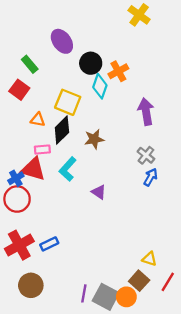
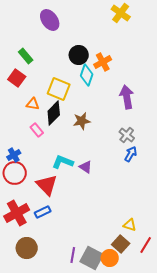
purple ellipse: (62, 41) -> (50, 20), moved
pink rectangle: (42, 150) -> (37, 130), turned 56
red triangle: (33, 169) -> (47, 185), moved, turned 30
cyan L-shape: (68, 169) -> (63, 162), moved, turned 70

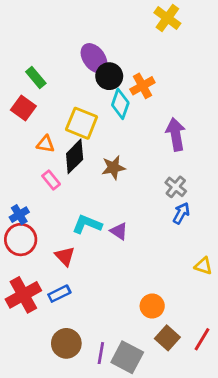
purple ellipse: (50, 20) -> (94, 58), moved
red triangle: (47, 185) -> (65, 256), size x0.7
yellow triangle: (130, 225) -> (203, 266), moved
brown circle: (27, 248) -> (66, 343), moved
orange circle: (110, 258) -> (152, 306), moved

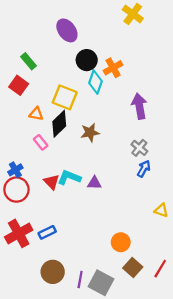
purple ellipse: (94, 58) -> (67, 30), moved
purple triangle: (119, 231) -> (94, 183), turned -32
red triangle: (65, 256) -> (52, 182), moved

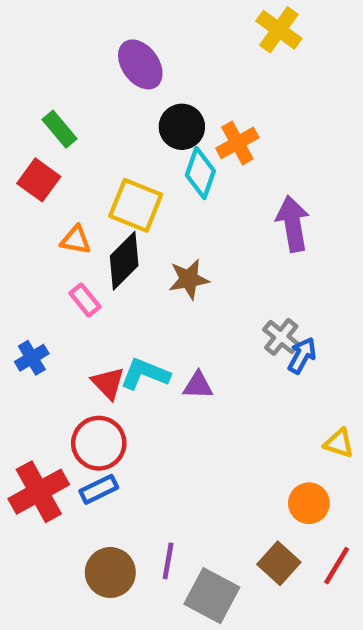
gray cross: (139, 148) -> (281, 337), moved
red circle: (16, 190) -> (99, 443), moved
orange circle: (121, 242) -> (309, 503), moved
purple line: (80, 280) -> (168, 561), moved

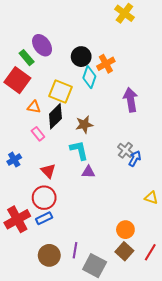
purple ellipse: (140, 64) -> (42, 45), moved
red square: (39, 180) -> (17, 80), size x1.4
cyan L-shape: (145, 374) -> (79, 150), moved, turned 55
orange circle: (309, 503) -> (125, 230), moved

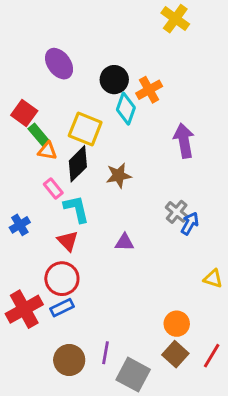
green rectangle: (27, 58) -> (39, 135), moved
red square: (17, 80) -> (24, 113), size x0.7
cyan L-shape: (79, 150) -> (76, 209), moved

